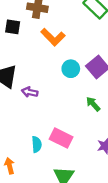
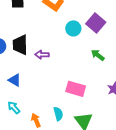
cyan semicircle: (37, 144) -> (58, 114), moved

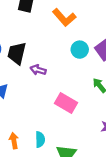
pink rectangle: (76, 89) -> (66, 103), moved

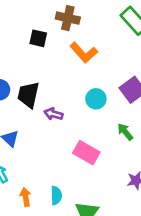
cyan circle: (80, 50) -> (96, 99), moved

